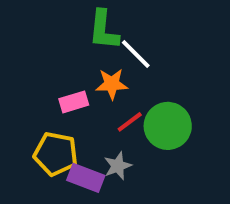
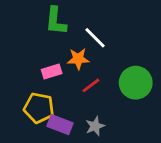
green L-shape: (104, 30) -> (56, 21), moved
green circle: (168, 126) -> (136, 83), moved
gray star: (118, 166) -> (95, 126), moved

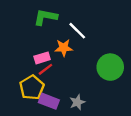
green L-shape: (56, 21) -> (45, 17), turned 95
red line: (91, 85) -> (45, 69), moved
yellow pentagon: (39, 108) -> (32, 87), turned 30

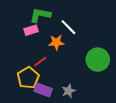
pink rectangle: (42, 58) -> (31, 30), moved

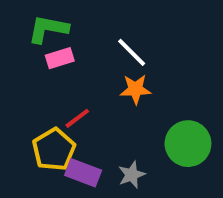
green L-shape: (40, 15) -> (48, 29), moved
orange star: (56, 42) -> (136, 89), moved
green circle: (98, 60) -> (188, 144), moved

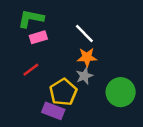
red line: (77, 118) -> (31, 70), moved
yellow pentagon: (54, 149) -> (63, 92), moved
gray star: (132, 175) -> (84, 76), moved

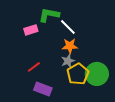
green L-shape: (31, 19) -> (49, 15), moved
red line: (31, 70) -> (34, 67), moved
yellow pentagon: (63, 92) -> (78, 74), moved

